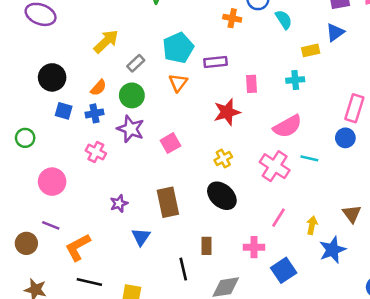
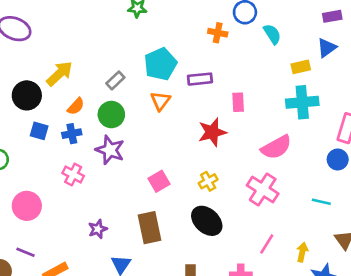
yellow arrow: (106, 41) -> (60, 74), moved
cyan cross: (295, 80) -> (302, 102), moved, size x1.6
pink square: (170, 143) -> (159, 181), moved
cyan line: (309, 158) -> (321, 202), moved

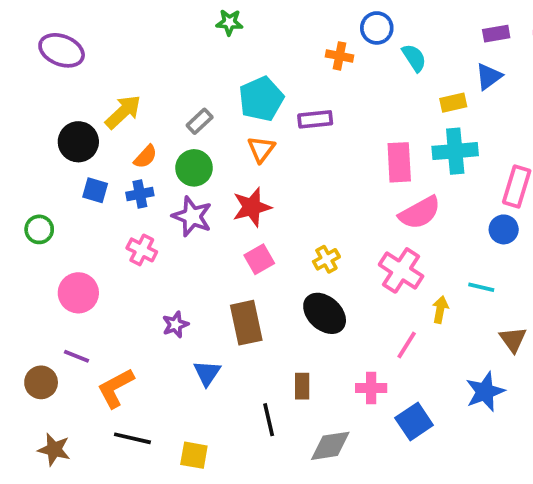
pink rectangle: (238, 102) -> (399, 162), moved, size x1.5
red star: (212, 132) -> (252, 207), moved
yellow arrow: (302, 252) -> (440, 310), moved

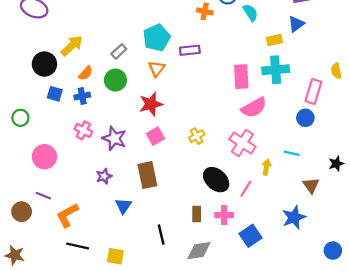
purple star: (192, 216) -> (114, 138), moved
black ellipse: (325, 313) -> (216, 180), moved
brown rectangle: (302, 386) -> (197, 214), moved
brown star: (54, 450) -> (15, 255), moved

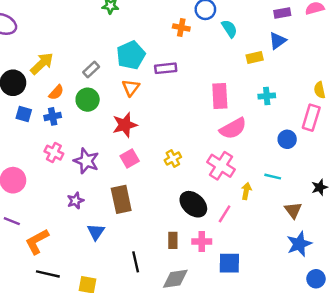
cyan cross: (276, 70) -> (267, 96), moved, size x0.6
pink rectangle: (313, 91) -> (311, 118), moved
blue star: (294, 217) -> (299, 244), moved
blue square: (250, 236) -> (229, 263), turned 35

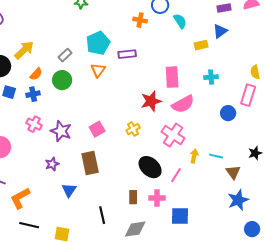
red star: (125, 125) -> (151, 101), moved
cyan line: (273, 177) -> (216, 156), moved

